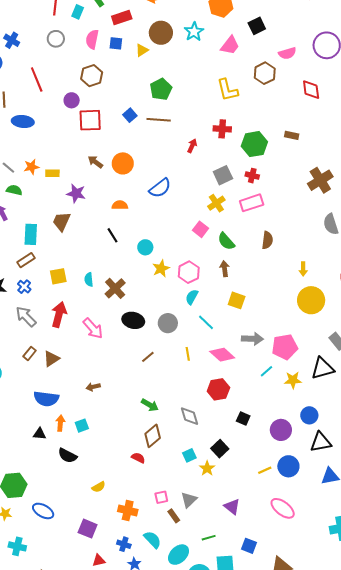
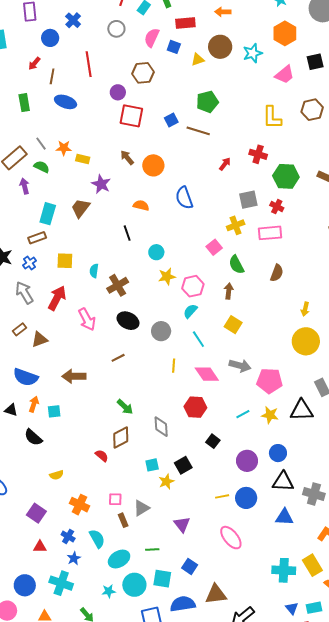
blue semicircle: (160, 188) -> (184, 198), turned 95
brown line: (148, 357) -> (118, 358), moved
cyan line: (267, 371) -> (243, 414), moved
brown arrow: (93, 387) -> (74, 376), size x1.6

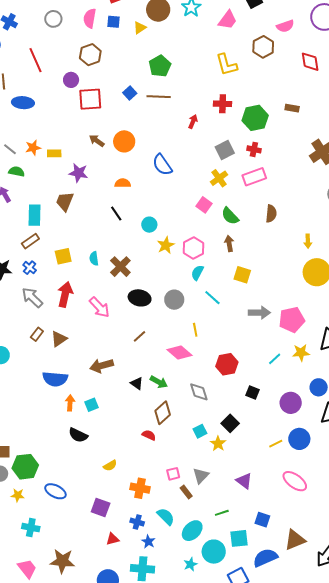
pink diamond: (207, 374) -> (179, 352), moved
black triangle: (11, 410) -> (137, 383), moved, turned 32

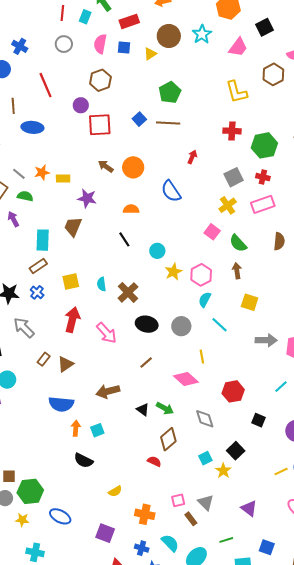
red arrow: (193, 122) -> (192, 157), moved
gray arrow: (32, 298) -> (24, 328), moved
gray triangle: (201, 476) -> (206, 502), turned -30

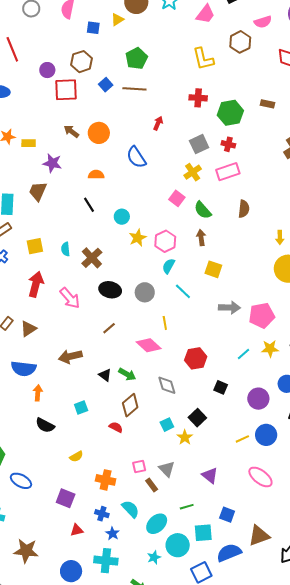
blue square: (124, 48) -> (93, 28), moved
brown hexagon: (100, 80) -> (81, 62), moved
cyan square: (97, 430) -> (81, 407), moved

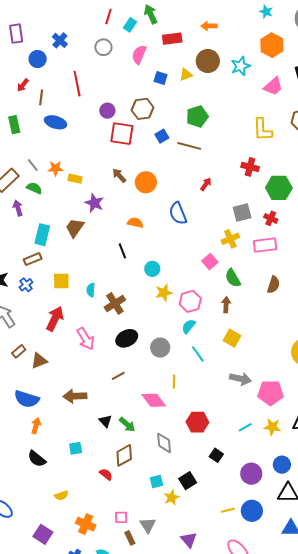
black ellipse: (110, 290) -> (127, 338), turned -50

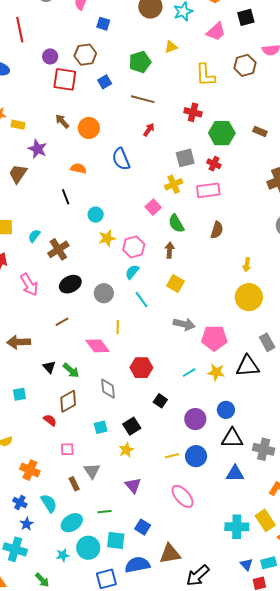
yellow triangle: (186, 75) -> (171, 47), moved
brown line: (189, 146) -> (143, 99), moved
cyan semicircle: (91, 290) -> (34, 236), turned 32
yellow star: (172, 498) -> (126, 450), moved
pink square: (121, 517) -> (67, 449), moved

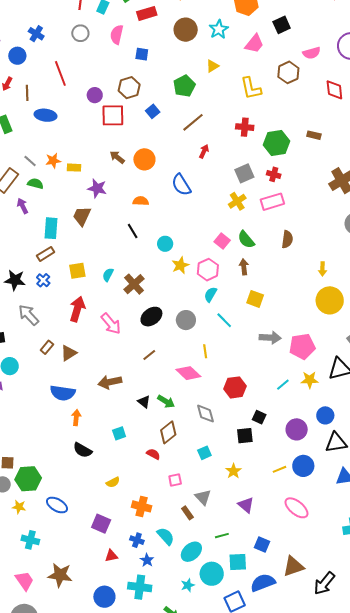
brown line: (143, 99) -> (193, 122), turned -45
pink square: (153, 207) -> (222, 241), moved
black square: (132, 426) -> (245, 436), moved, turned 36

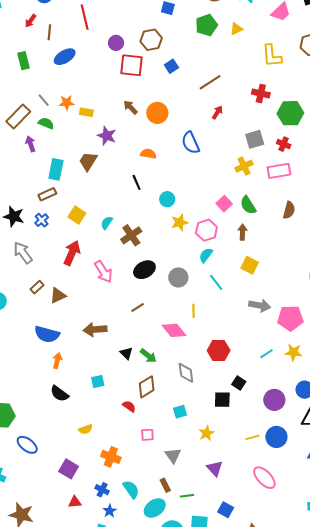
green pentagon: (184, 86) -> (206, 25), moved
blue ellipse: (46, 115) -> (65, 57), turned -45
yellow square: (77, 271) -> (77, 215), turned 36
brown rectangle: (187, 513) -> (165, 485), moved

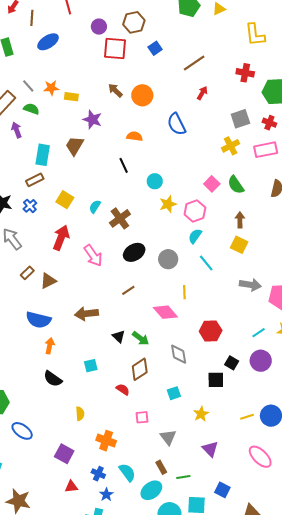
brown arrow: (242, 232) -> (240, 220), moved
purple circle: (274, 400) -> (261, 361), moved
yellow semicircle: (86, 429) -> (80, 414), turned -72

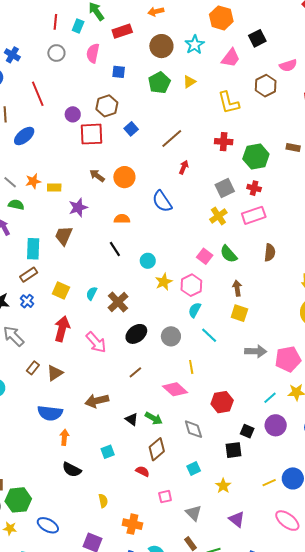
purple star: (92, 120) -> (78, 207), turned -30

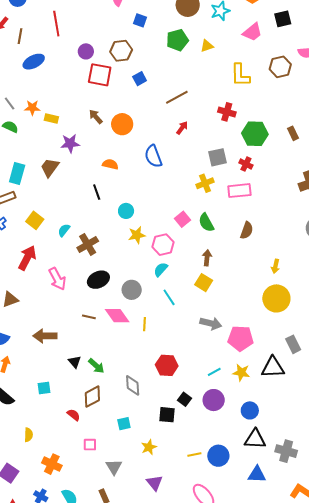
brown rectangle: (293, 148) -> (293, 133), turned 40
brown line: (135, 372) -> (89, 317), turned 40
pink diamond: (175, 389) -> (117, 316), moved

